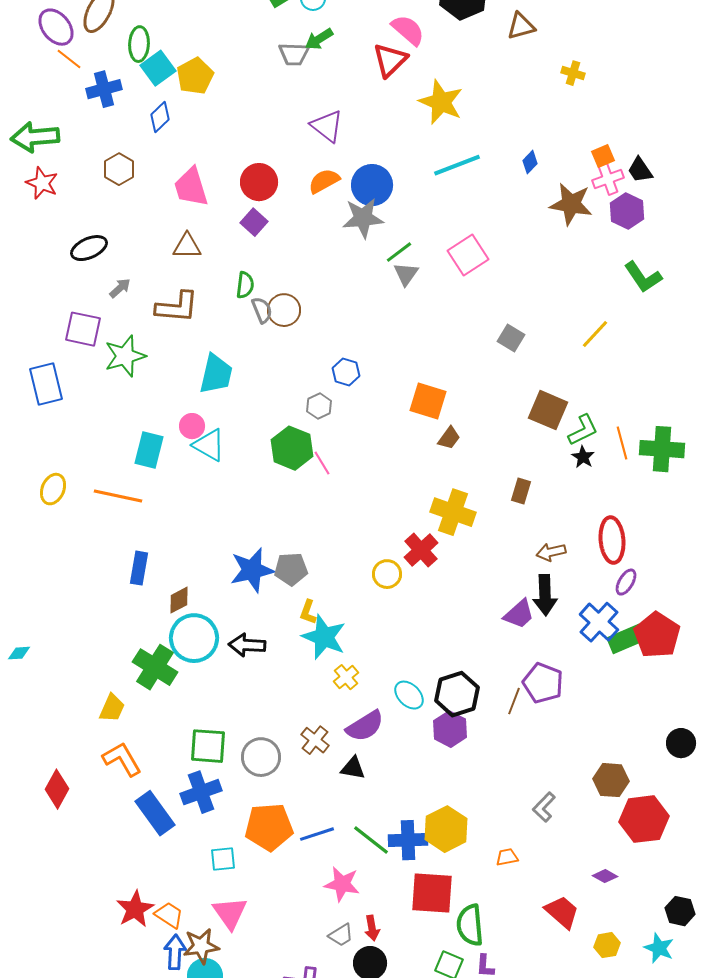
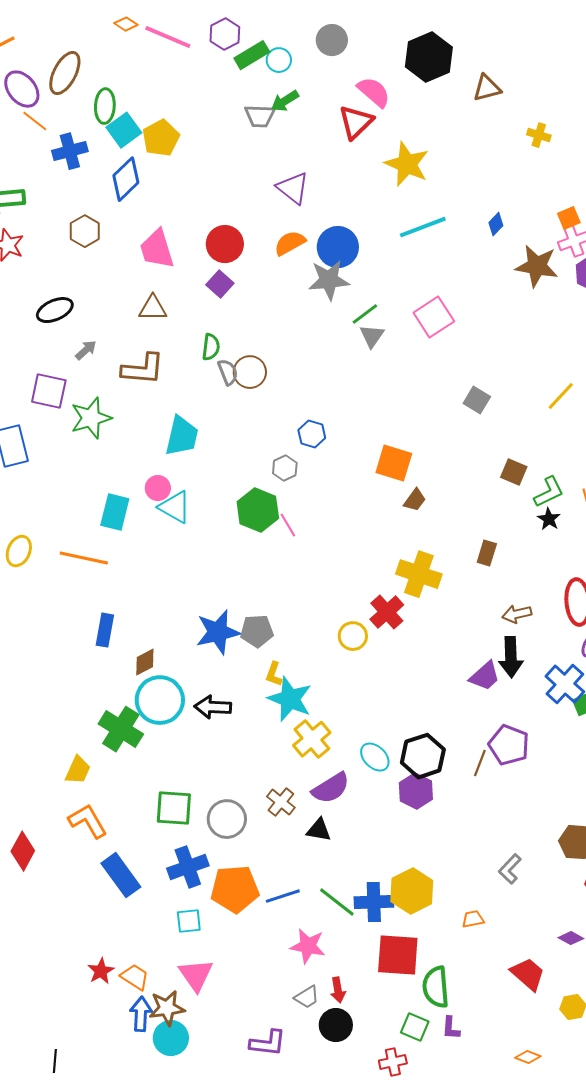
blue diamond: (160, 117) -> (126, 179), size x1.4
brown square: (548, 410) -> (514, 472), size x0.7
yellow cross: (346, 677) -> (312, 739), size x1.5
blue cross: (201, 792) -> (188, 867), moved
red star: (135, 909) -> (101, 971), size x0.7

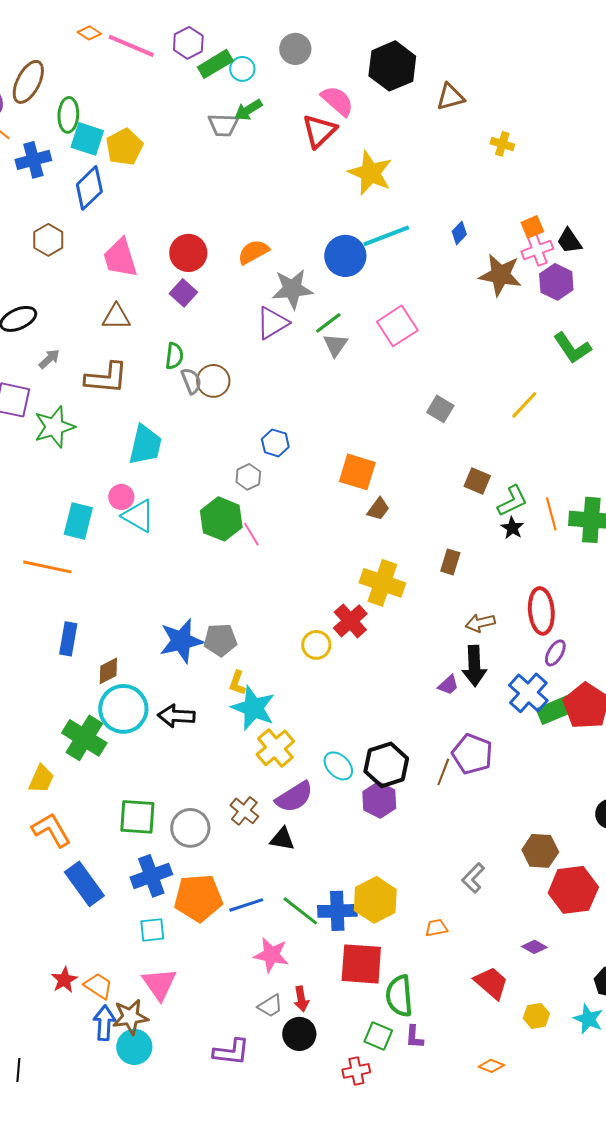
cyan square: (124, 130) -> (87, 139), turned -36
purple triangle: (293, 188) -> (272, 323), moved, turned 51
blue circle: (338, 247) -> (345, 256), moved
purple trapezoid: (485, 676) -> (448, 685), size x0.7

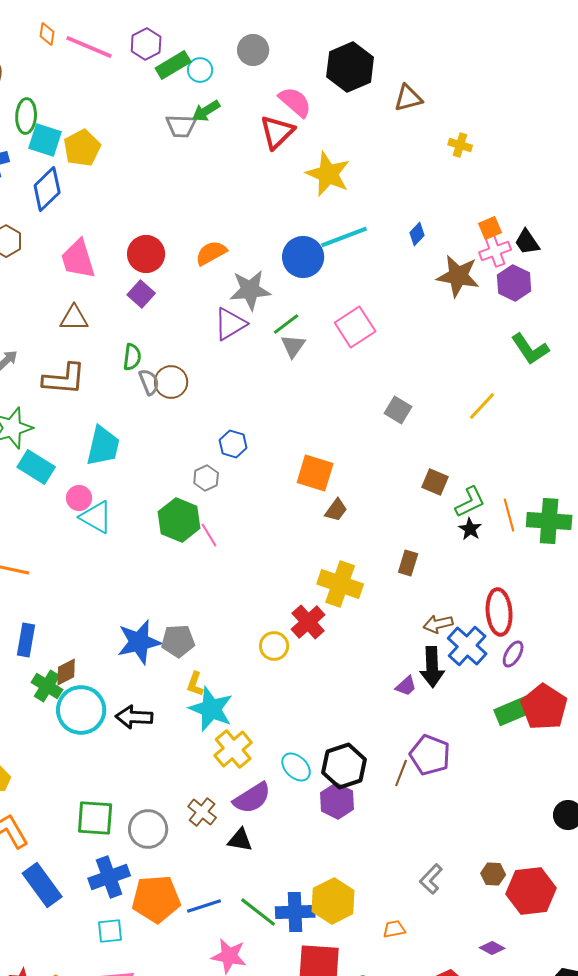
orange diamond: (89, 33) -> (47, 34), turned 65
cyan rectangle: (78, 521) -> (36, 467), moved, turned -72
blue cross: (528, 693) -> (467, 646), moved
green cross: (84, 738) -> (47, 686), moved, size x0.7
brown hexagon: (540, 851) -> (493, 874), moved, size x0.7

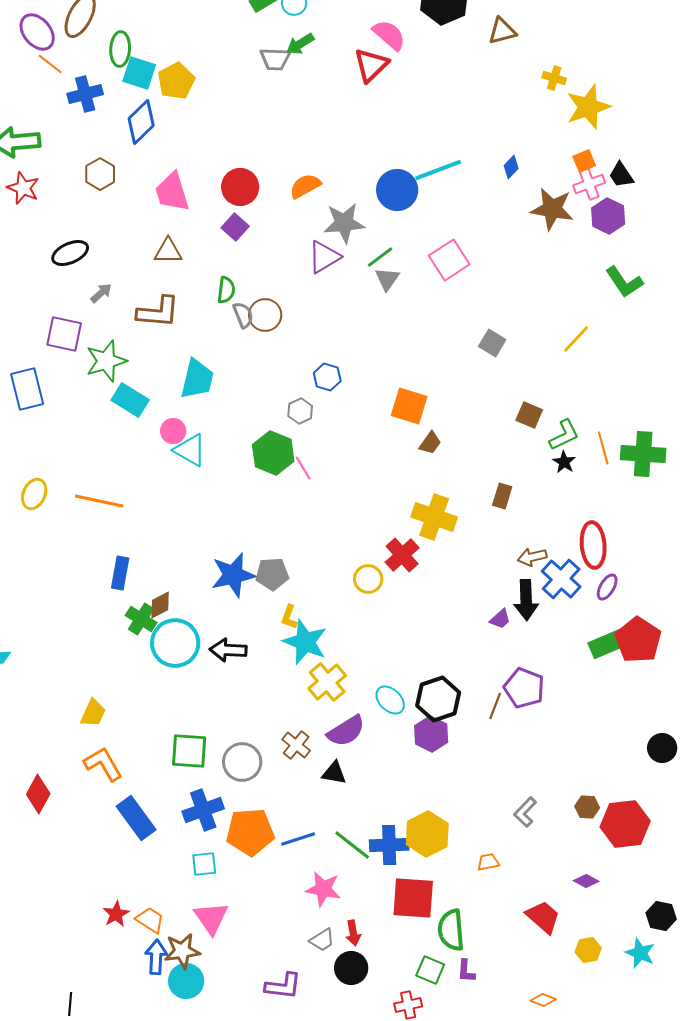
yellow star: (328, 174) -> (588, 107), moved, turned 30

